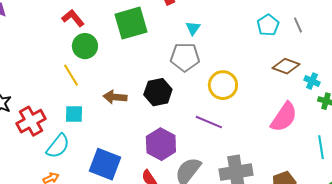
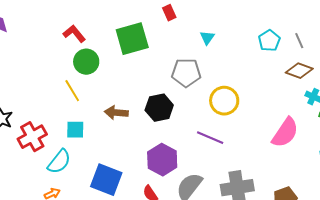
cyan triangle: (193, 28) -> (207, 38), moved
brown diamond: (286, 66) -> (299, 71), moved

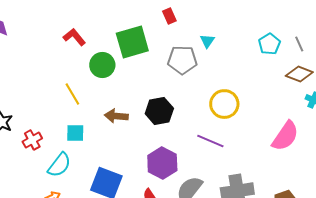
green circle: (86, 62) -> (102, 65), moved
gray pentagon: (186, 73) -> (182, 60), moved
red cross: (32, 137) -> (32, 140), size x0.7

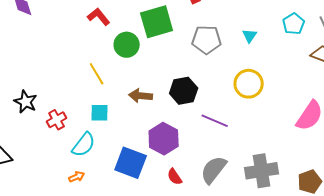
cyan triangle: (207, 41) -> (250, 36), moved
purple line: (210, 141) -> (215, 121), moved
purple hexagon: (162, 163) -> (164, 139), moved

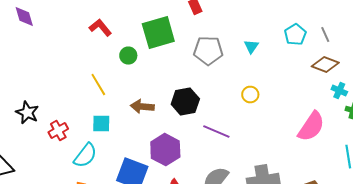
green circle: (127, 45) -> (128, 56), size x0.7
yellow circle: (249, 84) -> (250, 95), size x0.6

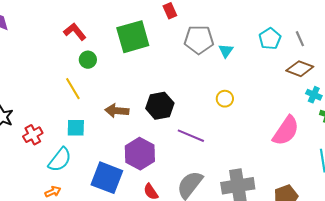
gray pentagon: (208, 51) -> (199, 40), moved
green circle: (128, 56) -> (88, 60), moved

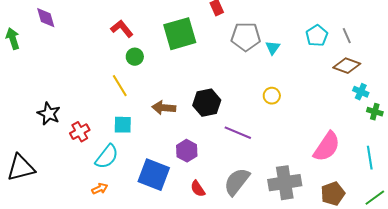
pink semicircle: (286, 131) -> (327, 147), moved
purple hexagon: (140, 154) -> (187, 151), size x0.7

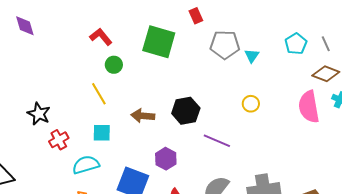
green square: (180, 34) -> (159, 42), turned 32
black star: (49, 114) -> (39, 114), moved
pink semicircle: (327, 147) -> (309, 107), moved, turned 136
cyan semicircle: (107, 157) -> (86, 165), turned -144

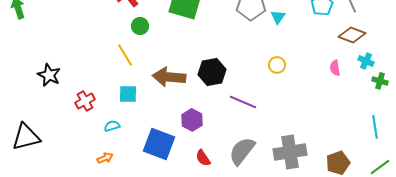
pink semicircle: (309, 107) -> (335, 68), size x0.5
black star: (39, 114) -> (49, 75), moved
brown arrow: (143, 116) -> (169, 77), size x1.4
cyan semicircle: (86, 165) -> (112, 126), size x0.6

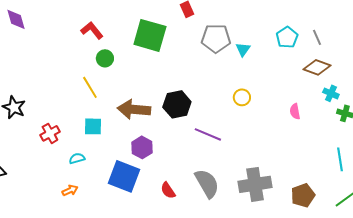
pink semicircle: (335, 68) -> (295, 111), moved
purple hexagon: (192, 120) -> (142, 147), moved
gray semicircle: (242, 151) -> (207, 183), turned 112

